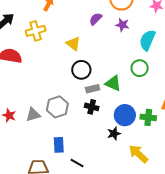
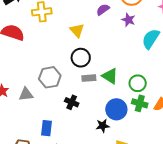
green circle: (140, 68) -> (138, 83), moved
gray hexagon: (57, 107) -> (50, 77), moved
black cross: (92, 107) -> (72, 102), moved
green cross: (148, 117) -> (140, 103), moved

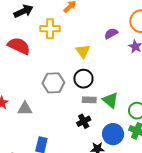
gray hexagon: (50, 77) -> (53, 83), moved
black cross: (72, 102) -> (84, 121), moved, turned 32

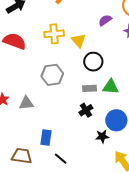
yellow cross: (50, 29) -> (54, 34), moved
black circle: (83, 79) -> (93, 62), moved
green triangle: (110, 100) -> (111, 87), turned -30

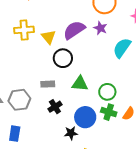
purple semicircle: (105, 20) -> (74, 30), moved, size x1.6
gray hexagon: (52, 75) -> (19, 100), moved
gray rectangle: (89, 88) -> (48, 84), moved

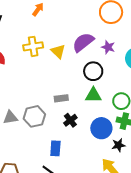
purple star: (100, 28) -> (108, 47), moved
black circle: (63, 58) -> (93, 71), moved
black star: (71, 133) -> (118, 145), moved
blue rectangle: (15, 134) -> (55, 148), moved

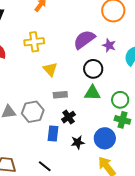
yellow triangle: (58, 51) -> (50, 69), moved
blue circle: (101, 128) -> (105, 138), moved
black star: (118, 145) -> (78, 142), moved
blue rectangle: (55, 148) -> (53, 133), moved

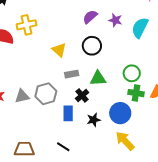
purple semicircle: (84, 40) -> (90, 17), size x0.7
yellow cross: (34, 42) -> (26, 25), moved
black circle: (93, 69) -> (92, 46), moved
green triangle: (92, 93) -> (98, 78), moved

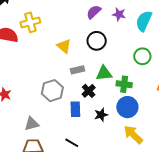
green circle: (132, 73) -> (142, 56), moved
green cross: (136, 93) -> (124, 84), moved
gray triangle: (22, 96) -> (32, 124), moved

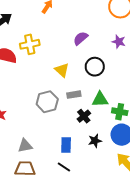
purple semicircle: (94, 12) -> (81, 38), moved
gray hexagon: (52, 91) -> (47, 102), moved
blue rectangle: (75, 109) -> (66, 145), moved

